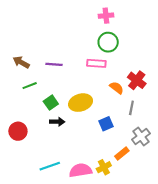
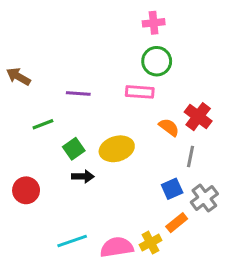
brown arrow: (21, 62) -> (18, 77), moved
blue square: (106, 124) -> (172, 189), moved

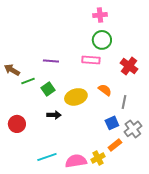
brown arrow: (18, 77) -> (12, 70), moved
red cross: (198, 117) -> (129, 66), moved
orange semicircle: (169, 127) -> (105, 90), moved
green square: (74, 149) -> (48, 89), moved

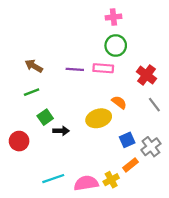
purple line: (51, 61) -> (75, 69), moved
brown arrow: (12, 70) -> (34, 66), moved
green square: (48, 89) -> (45, 117), moved
yellow ellipse: (76, 97) -> (99, 118), moved
gray line: (124, 102) -> (154, 105), moved, turned -48

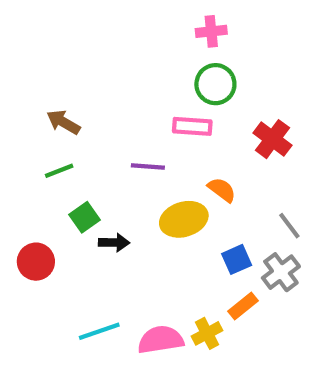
purple line: (75, 69) -> (148, 167), moved
gray line: (154, 105) -> (289, 226), moved

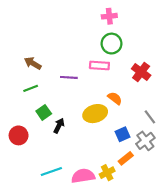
purple line: (148, 167) -> (69, 77), moved
black arrow: (114, 243) -> (59, 126), turned -64

